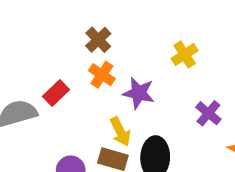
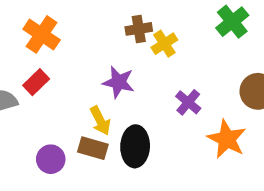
brown cross: (98, 40) -> (139, 29), moved, turned 35
orange cross: (102, 75) -> (42, 34), moved, size x1.4

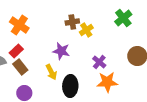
orange star: (227, 139) -> (107, 82), moved, turned -30
brown rectangle: (93, 148) -> (20, 67), moved, turned 35

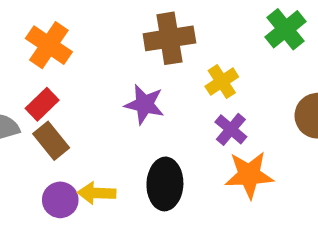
brown cross: (72, 22) -> (169, 38), size x1.5
yellow cross: (86, 30) -> (222, 82), moved
yellow arrow: (51, 72) -> (97, 193), moved, turned 119

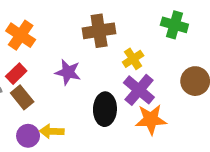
green cross: (286, 29) -> (174, 25), turned -35
purple star: (144, 104) -> (68, 72), moved
purple cross: (231, 129) -> (139, 90), size x1.5
black ellipse: (165, 184) -> (105, 109), moved

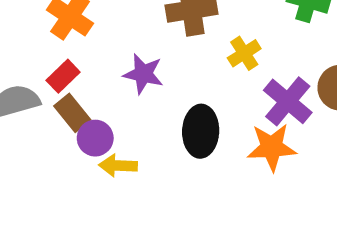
purple cross: (139, 90) -> (288, 101), moved
purple circle: (28, 136) -> (95, 138), moved

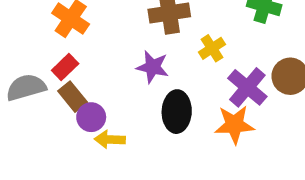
purple star: (143, 74) -> (153, 67), moved

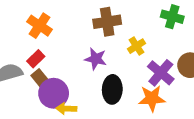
purple circle: (91, 117) -> (54, 93), size x1.5

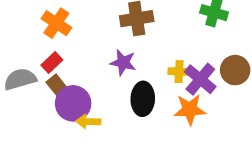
yellow cross: (137, 46) -> (179, 72), moved, turned 36

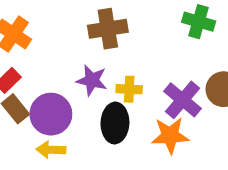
yellow cross: (179, 72) -> (129, 89), moved
purple circle: (73, 103) -> (51, 114), moved

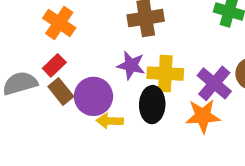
yellow cross: (129, 89) -> (165, 74), size x1.5
yellow arrow: (51, 150) -> (110, 121), moved

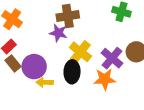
purple star: (131, 65) -> (58, 33), moved
yellow cross: (165, 74) -> (80, 52), turned 35

